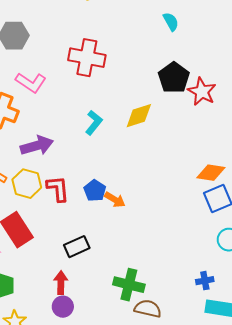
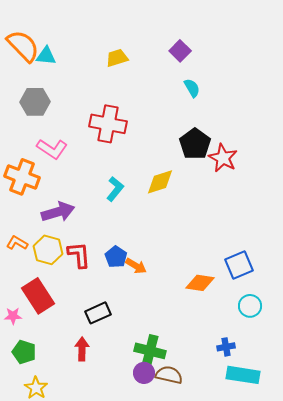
orange diamond: (211, 173) -> (200, 283), moved
purple circle: (63, 307) -> (144, 373), moved

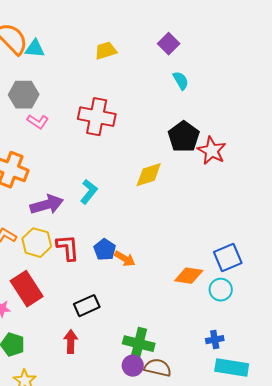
pink L-shape: (52, 149) -> (38, 122), moved, size x0.7
cyan L-shape: (115, 189) -> (89, 192), moved
cyan circle: (250, 306) -> (221, 290), moved

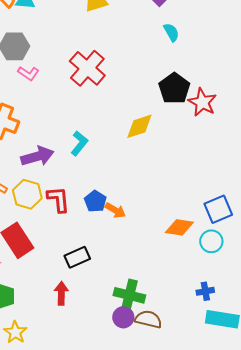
red cross: (97, 117) -> (87, 68), turned 30

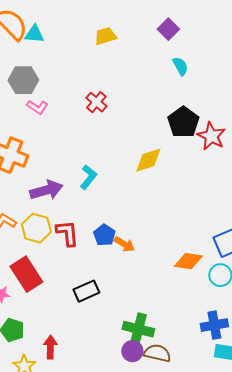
red cross: (87, 68) -> (96, 102), size x0.6
blue cross: (205, 291) -> (214, 325), size x1.5
red arrow: (61, 293) -> (50, 347), moved

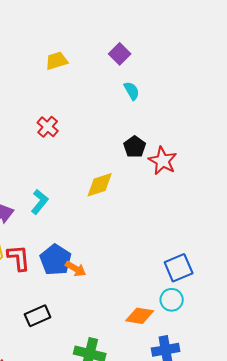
black pentagon: (183, 122) -> (135, 147), size x0.7
blue pentagon: (104, 235) -> (56, 260), size x1.4
orange diamond: (188, 261) -> (140, 316), moved

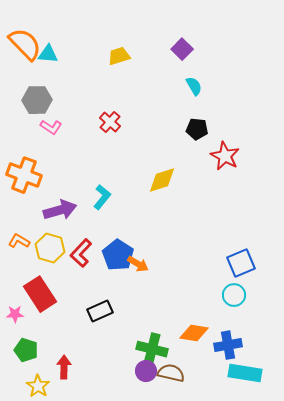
black pentagon: (135, 147) -> (197, 129), moved, turned -30
red L-shape: (19, 258) -> (81, 253), turned -132
orange diamond: (140, 316) -> (194, 333), moved

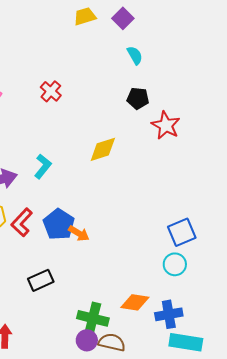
yellow trapezoid: (119, 56) -> (85, 16), moved

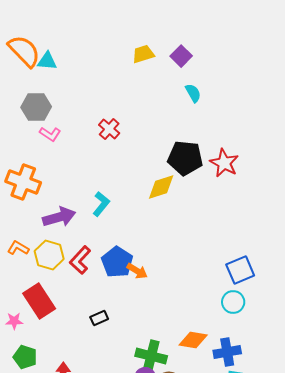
black pentagon: (138, 98) -> (185, 158), moved, size x1.6
black rectangle: (41, 280) -> (99, 318), size x0.7

